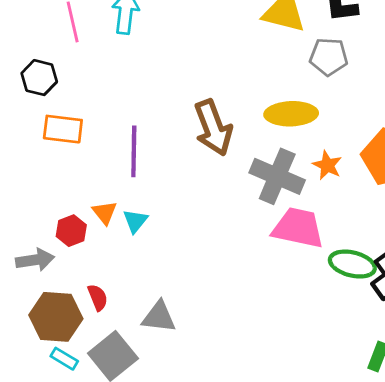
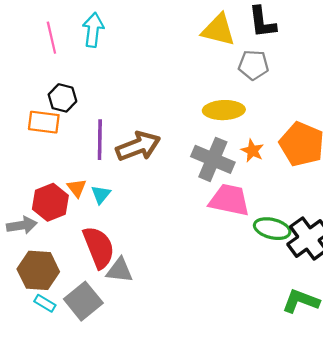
black hexagon: (39, 78) -> (62, 98), moved
brown arrow: (213, 128) -> (138, 146), moved, turned -90
red hexagon: (71, 231) -> (50, 202), size x1.5
red semicircle: (98, 297) -> (99, 247), moved, size x2.0

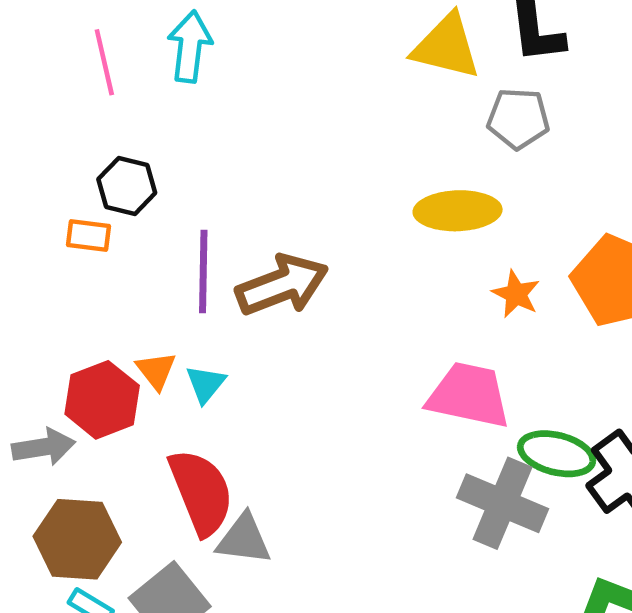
orange rectangle: (44, 122) -> (89, 236), size x0.7
gray cross: (213, 159) -> (503, 503), moved

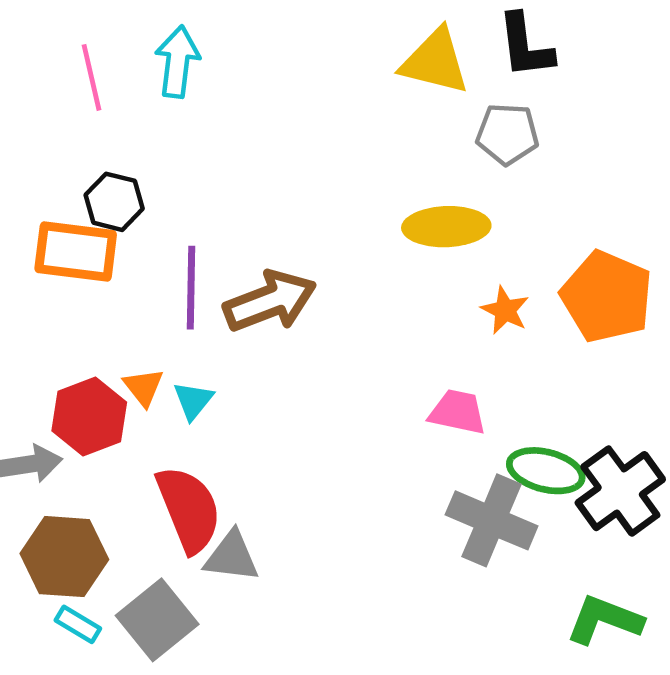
orange rectangle: (89, 236) -> (76, 251), size x1.8
pink trapezoid: (469, 395) -> (458, 412), size x0.7

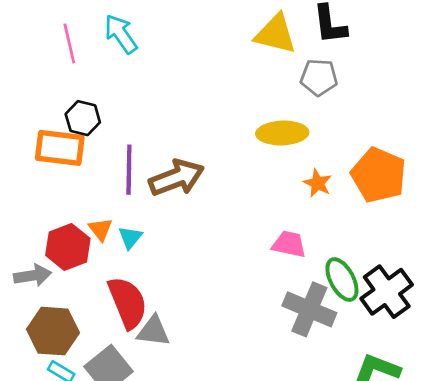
cyan arrow: (177, 62) -> (121, 34), turned -42
green ellipse: (546, 471) -> (342, 280), turned 48

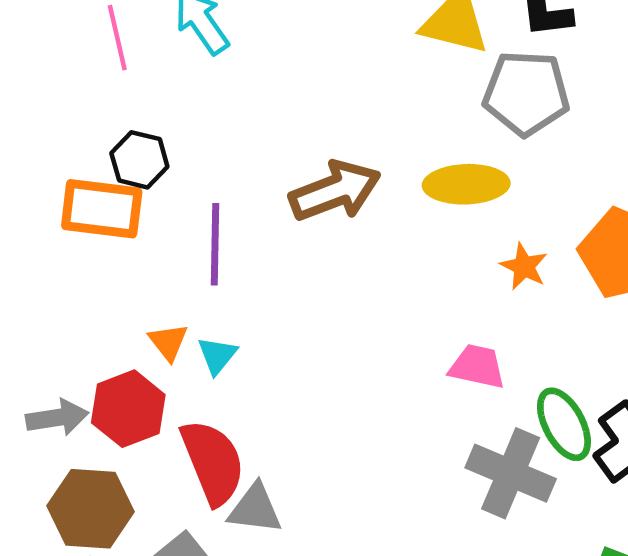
gray pentagon: (319, 77) -> (526, 93), size x1.4
brown arrow: (176, 178) -> (335, 191), moved
red hexagon: (68, 247) -> (128, 409), moved

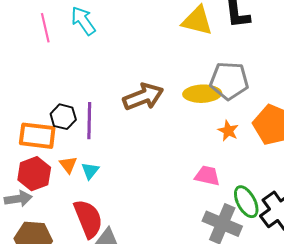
gray pentagon: (526, 93) -> (229, 81), moved
black hexagon: (139, 160) -> (63, 117), moved
orange rectangle: (102, 209) -> (37, 136), moved
red hexagon: (128, 409) -> (34, 174), moved

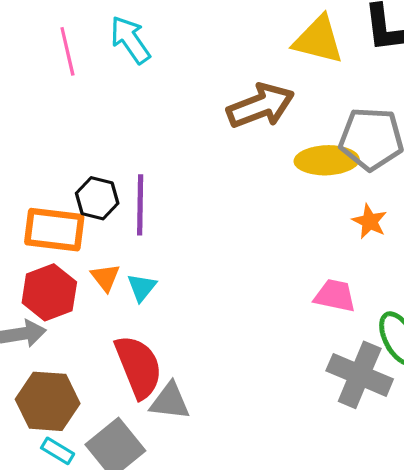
brown arrow: (143, 97) -> (261, 106), moved

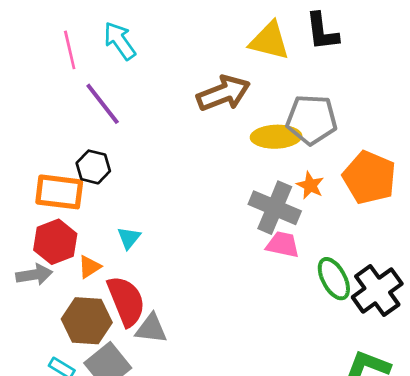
purple line: (140, 205) -> (103, 104), moved, turned -39
orange triangle: (105, 277) -> (89, 267), moved, turned 35
gray cross: (360, 375) -> (275, 208), moved
brown hexagon: (48, 401) -> (87, 321), moved

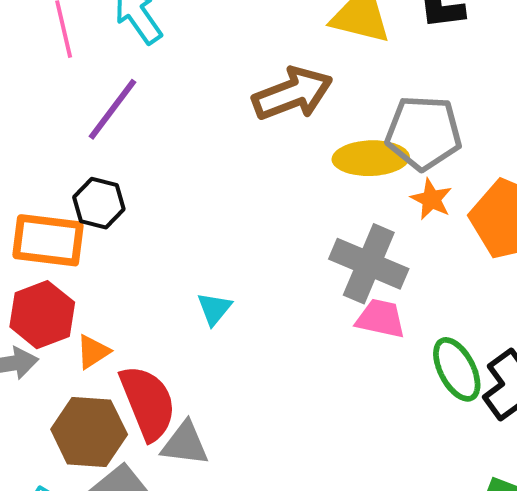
purple line: (103, 104) -> (113, 109), turned 75
orange star: (310, 185) -> (431, 199), moved
cyan triangle: (129, 238) -> (214, 309), moved

